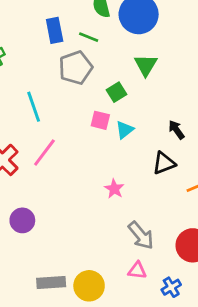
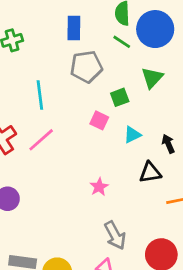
green line: (89, 37) -> (122, 42), moved
cyan triangle: (125, 130) -> (132, 135), moved

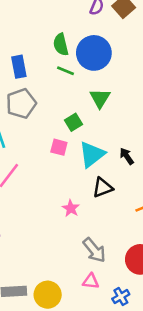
gray pentagon: (86, 67) -> (21, 103), moved
cyan triangle: (132, 135) -> (92, 154), size x1.6
black triangle: (150, 172) -> (103, 188), moved

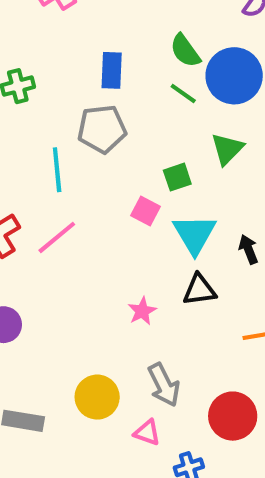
green semicircle: (61, 45) -> (185, 51), turned -35
cyan triangle: (92, 154) -> (195, 234), turned -36
yellow circle: (48, 295) -> (97, 397), moved

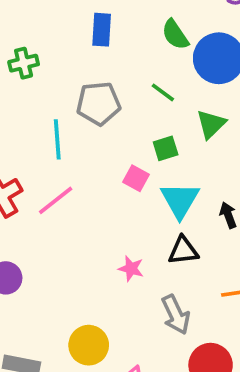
blue rectangle: (112, 70) -> (102, 30), moved
green line: (183, 94) -> (163, 92), moved
pink star: (142, 311) -> (131, 269), turned -30
gray arrow: (164, 385) -> (176, 315), moved

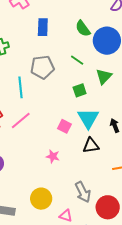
pink square: (136, 178) -> (64, 126), moved
pink star: (131, 269) -> (53, 156), moved
gray arrow: (176, 315) -> (83, 192), moved

